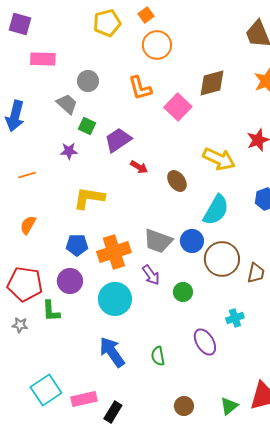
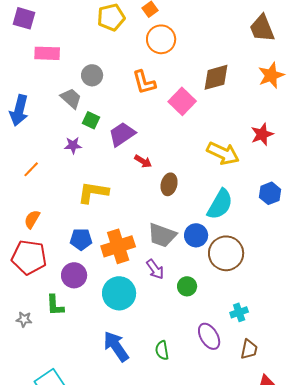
orange line: (27, 175) -> (31, 169), turned -30
brown ellipse: (177, 181) -> (169, 184), moved, turned 50
brown trapezoid: (256, 273) -> (249, 349), moved
red pentagon: (25, 284) -> (29, 257), moved

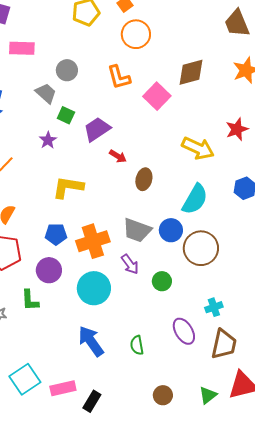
purple star: (73, 145) -> (48, 140), turned -30
brown trapezoid: (249, 349) -> (224, 344), size x1.5

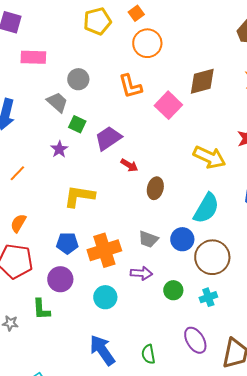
gray trapezoid: (137, 230) -> (148, 239), size x0.7
purple arrow: (130, 264) -> (141, 273), turned -50
cyan circle: (94, 288) -> (105, 297), size x0.7
cyan cross: (214, 307) -> (208, 297), moved

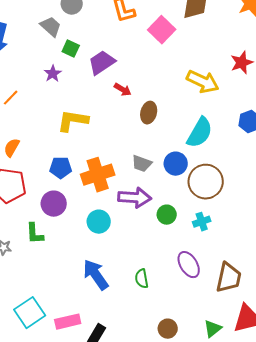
purple arrow: (141, 273) -> (135, 198), size x1.5

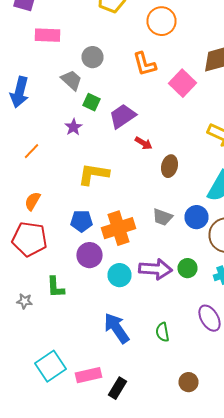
purple arrow: (135, 198) -> (156, 269), moved
purple circle: (54, 204) -> (90, 255), moved

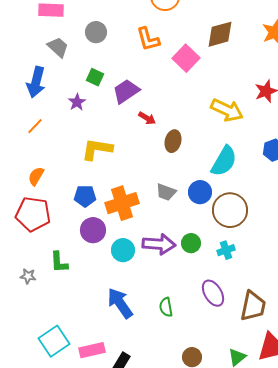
gray trapezoid: (72, 80) -> (58, 47), moved
blue arrow: (20, 92) -> (36, 82), moved

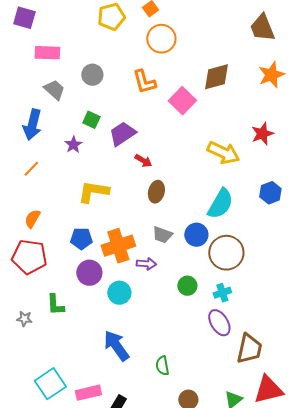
brown ellipse: (173, 141) -> (156, 192), moved
purple arrow: (159, 244) -> (146, 264), moved, size x0.6
purple ellipse: (213, 293) -> (219, 323), moved
green semicircle: (166, 307) -> (162, 366), moved

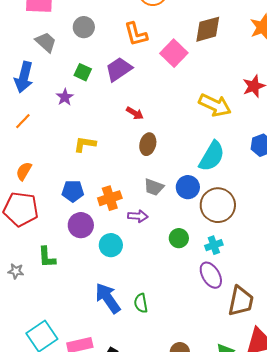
purple trapezoid: (122, 134) -> (119, 69), moved
yellow L-shape: (93, 192) -> (85, 144), size x0.7
orange cross: (118, 246) -> (110, 198), size x0.7
green semicircle: (162, 366) -> (141, 303), moved

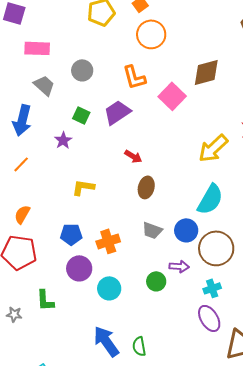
yellow arrow: (215, 105) -> (213, 148), turned 112
purple arrow: (138, 216) -> (179, 266), moved
green circle: (179, 238) -> (156, 281), moved

